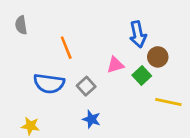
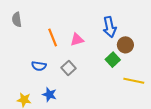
pink triangle: (115, 65) -> (77, 40), moved
blue semicircle: (49, 83) -> (39, 66), size x0.6
blue star: (91, 119) -> (49, 94), moved

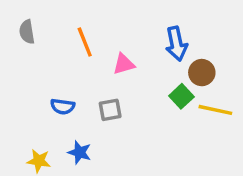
orange line: (53, 38) -> (85, 42), moved
gray square: (68, 68) -> (110, 110), turned 32
yellow line: (134, 81) -> (215, 110), moved

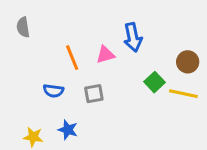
orange line: (85, 42) -> (72, 58), moved
blue arrow: (176, 44) -> (133, 37), moved
brown circle: (202, 73) -> (188, 62), moved

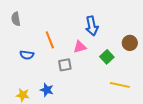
pink triangle: (105, 55) -> (80, 47), moved
blue semicircle: (53, 91) -> (27, 55), moved
yellow line: (183, 94) -> (120, 85), moved

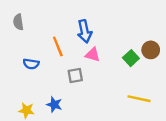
blue arrow: (92, 26) -> (85, 31), moved
pink triangle: (80, 47) -> (93, 55), turned 32
green square: (107, 57) -> (131, 58), moved

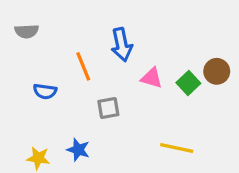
gray semicircle: (18, 22) -> (27, 31), turned -84
pink triangle: (93, 55) -> (152, 78), moved
yellow line: (139, 99) -> (177, 148), moved

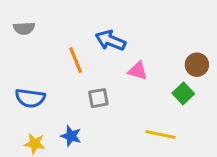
blue arrow: (122, 45) -> (110, 40), turned 124
green square: (188, 83) -> (183, 94), moved
blue semicircle: (45, 91) -> (30, 98), moved, size x1.4

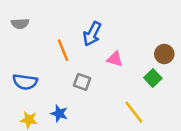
blue arrow: (110, 40) -> (92, 34), turned -85
gray square: (98, 98) -> (82, 82), turned 30
yellow line: (161, 134) -> (134, 112), turned 40

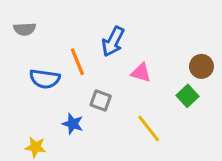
blue semicircle: (25, 82) -> (45, 79), moved
yellow line: (134, 112) -> (149, 128), moved
blue star: (59, 113) -> (73, 124), moved

